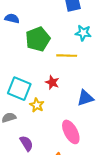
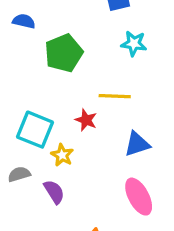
yellow line: (67, 56) -> (115, 96), moved
pink ellipse: (71, 132) -> (139, 197), moved
purple semicircle: (26, 143) -> (54, 192), moved

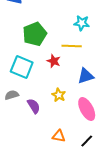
cyan star: (134, 44) -> (82, 23), moved
green pentagon: (64, 53) -> (35, 34), moved
yellow star: (62, 155) -> (59, 95), moved

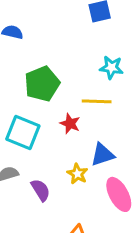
blue triangle: (86, 76) -> (103, 155), moved

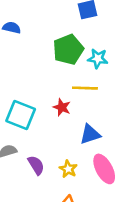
green pentagon: (42, 84) -> (68, 49), moved
yellow star: (77, 174) -> (68, 169), moved

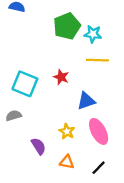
yellow line: (85, 88) -> (97, 60), moved
purple semicircle: (36, 165) -> (39, 146), moved

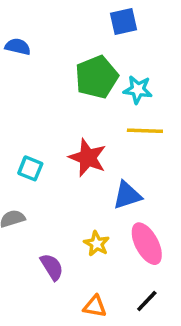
red star: (61, 77) -> (88, 158), size x1.5
cyan square: (25, 84) -> (30, 168), size x0.6
orange triangle: (67, 162) -> (95, 306), moved

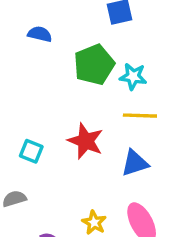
blue semicircle: (18, 47) -> (40, 34), moved
blue triangle: (127, 195) -> (135, 163), moved

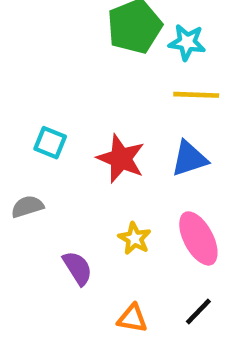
red star: (86, 141) -> (121, 159), moved

